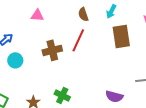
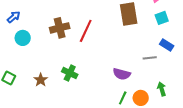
red line: (78, 40) -> (86, 31), moved

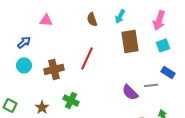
blue arrow: (14, 17) -> (24, 42), moved
brown cross: (60, 28) -> (54, 69), moved
purple semicircle: (122, 74) -> (130, 92), moved, turned 30

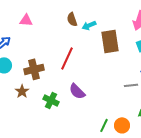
cyan arrow: (120, 16) -> (89, 25), moved, turned 40
purple semicircle: (130, 92) -> (77, 91), moved
brown star: (42, 107) -> (22, 91), moved

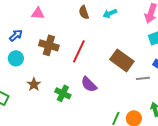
cyan arrow: (89, 25) -> (110, 13), moved
brown rectangle: (110, 41) -> (122, 60), moved, turned -45
brown cross: (34, 69) -> (49, 45), moved, turned 30

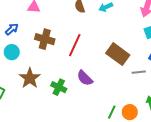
brown star: (34, 84) -> (30, 78), size x1.5

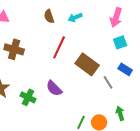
red line: (75, 45) -> (59, 47), moved
gray line: (139, 72) -> (108, 82), turned 64

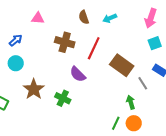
brown cross: (14, 49) -> (65, 42), moved
purple semicircle: (54, 88) -> (78, 74), moved
green arrow: (120, 113) -> (131, 102), moved

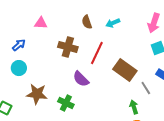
brown star: (34, 89) -> (37, 94), turned -30

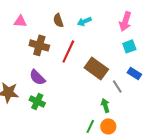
pink triangle: (41, 23) -> (20, 21), moved
purple semicircle: (81, 79) -> (37, 77), moved

